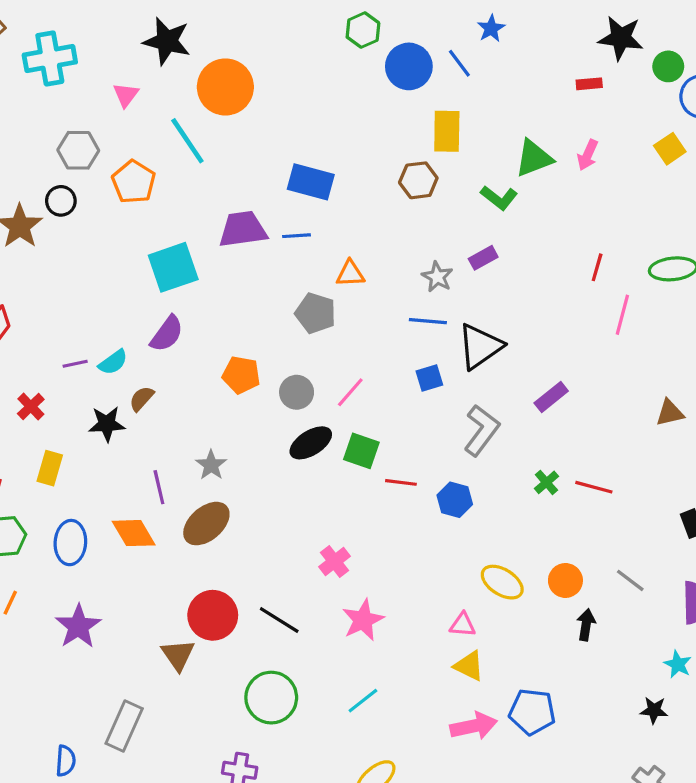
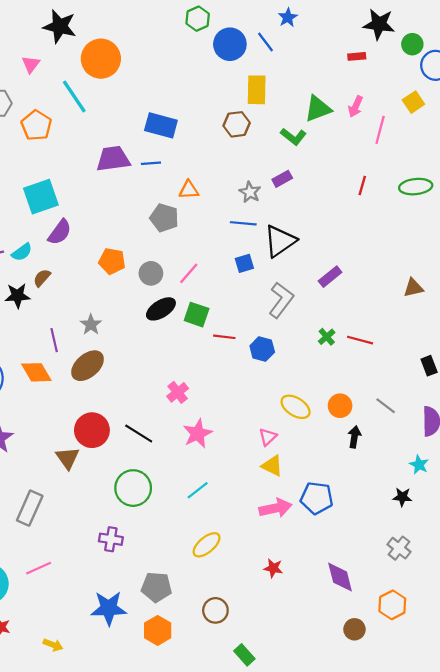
cyan square: (173, 267) -> (41, 197), moved
pink line: (622, 315) -> (380, 130), moved
pink triangle: (463, 625) -> (268, 437), turned -48

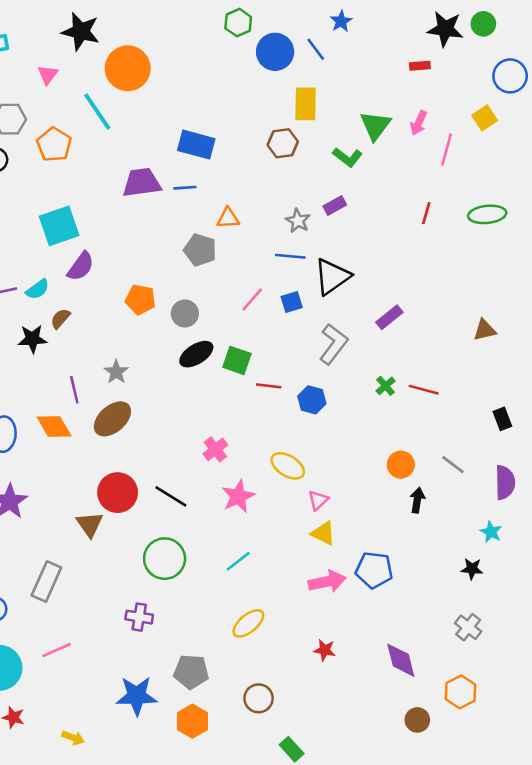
green circle: (412, 44) -> (483, 24), moved
green triangle: (318, 109) -> (375, 125), turned -32
pink line: (189, 273) -> (252, 299), moved
yellow ellipse: (296, 407) -> (288, 466), moved

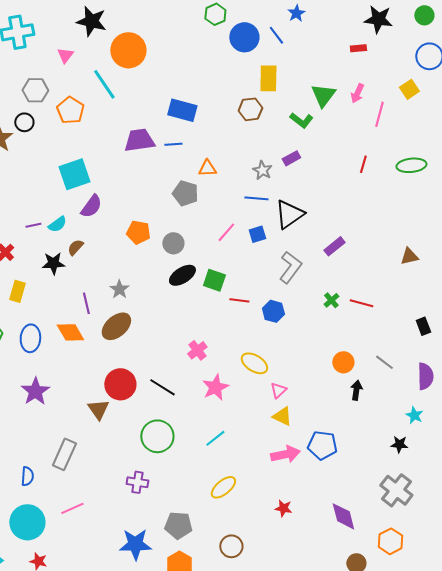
green circle: (483, 24) -> (424, 15), moved
gray cross: (468, 627) -> (396, 490), size x1.5

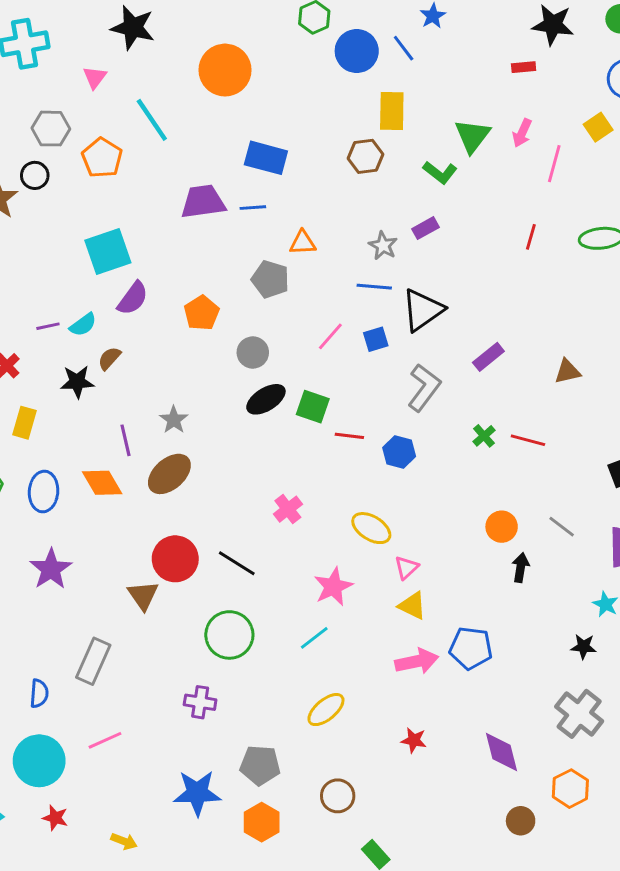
orange circle: (128, 50) -> (225, 70), moved
orange pentagon: (138, 232) -> (202, 313), moved, turned 30
brown triangle: (409, 256) -> (567, 372), moved
pink star: (215, 387) -> (333, 587), moved

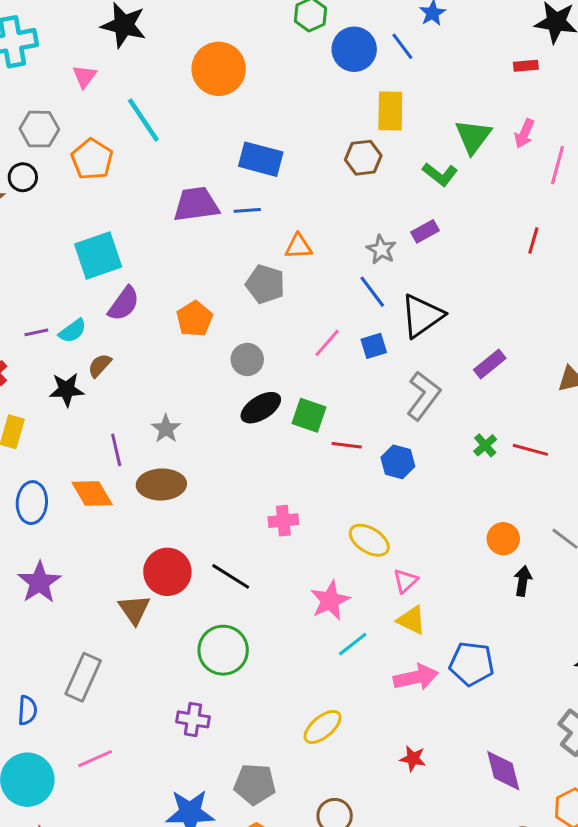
blue line: (374, 287) -> (372, 292), turned 48
brown ellipse: (169, 474) -> (161, 484), turned 39
pink cross: (288, 509) -> (283, 521), turned 32
cyan line: (314, 638) -> (353, 644), moved

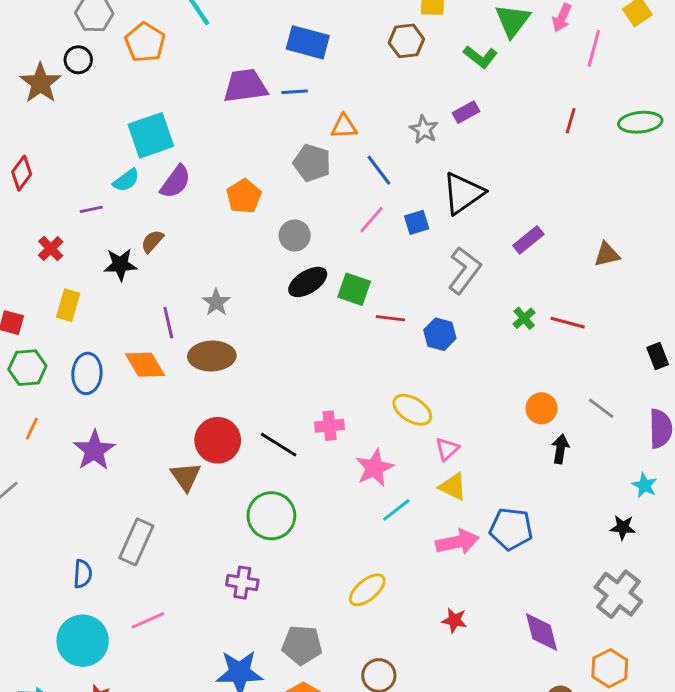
blue line: (372, 292) -> (379, 170), moved
cyan semicircle: (73, 331) -> (126, 180), moved
pink cross: (283, 521) -> (329, 426), moved

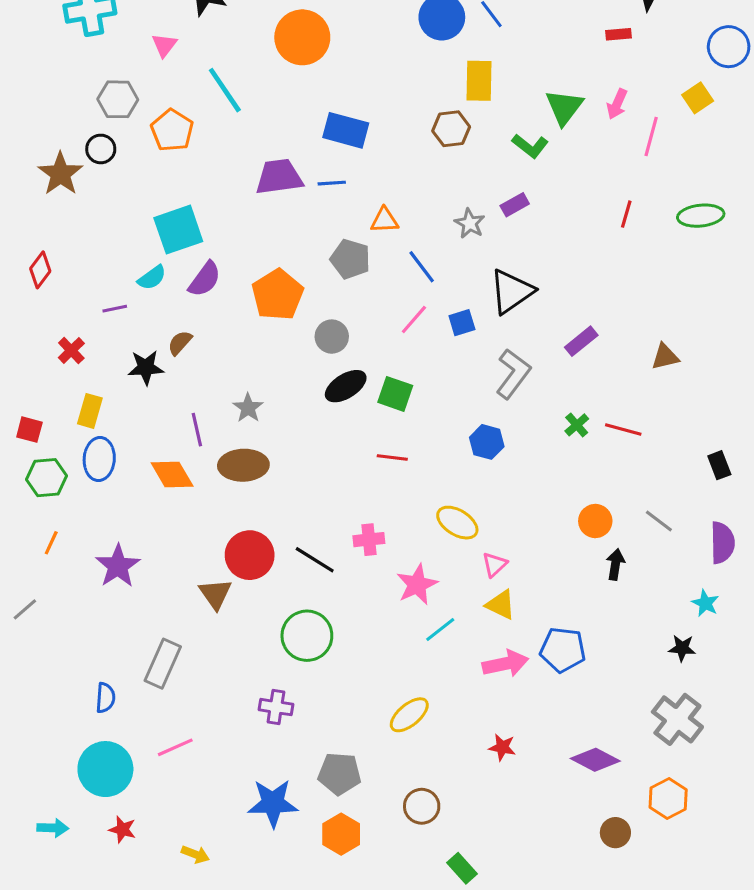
orange pentagon: (244, 196) -> (277, 295), size x1.4
red line: (390, 318) -> (392, 457), moved
blue ellipse: (87, 373) -> (99, 459), moved
purple diamond: (542, 632) -> (595, 760), turned -48

